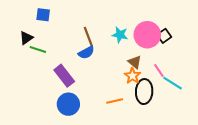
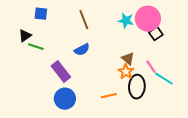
cyan star: (120, 35) -> (126, 21), moved
pink circle: (147, 35) -> (148, 19), moved
brown line: (88, 37) -> (84, 20), moved

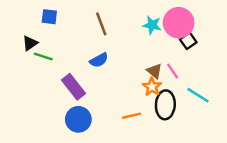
pink line: (151, 67) -> (173, 71), moved

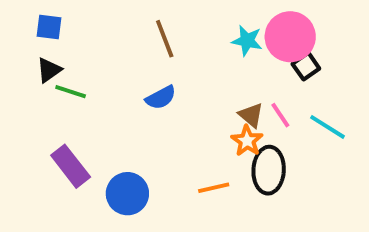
blue square: (49, 17) -> (49, 27), moved
purple rectangle: (73, 87) -> (71, 166), moved
cyan line: (198, 95) -> (327, 127), moved

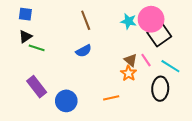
black square: (306, 66) -> (159, 35), size x1.6
black ellipse: (269, 170) -> (160, 89), moved

